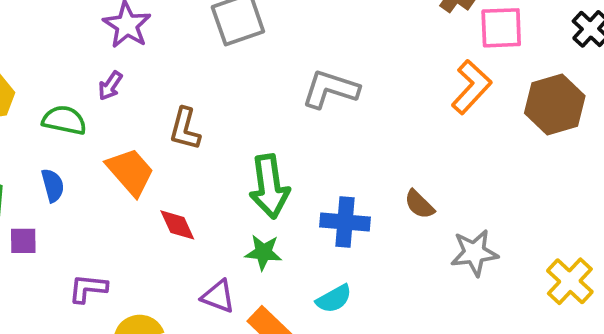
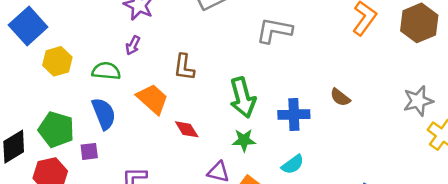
blue semicircle: (53, 185) -> (104, 114), size x1.5
gray star: (474, 253) -> (418, 101), moved

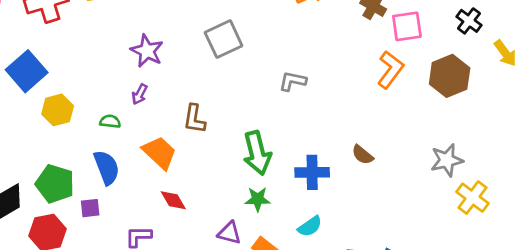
gray L-shape: (274, 30) -> (293, 81), size x0.7
green semicircle: (106, 71) -> (110, 121), size x0.7
red diamond: (187, 129) -> (173, 200), moved

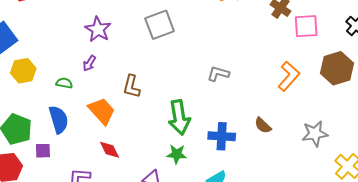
orange L-shape: (390, 70) -> (289, 76), moved
gray L-shape: (293, 81) -> (218, 74), moved
gray star: (447, 160) -> (315, 134), moved

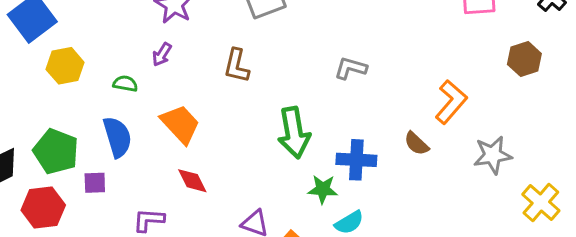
brown hexagon: (337, 68) -> (524, 59), size x0.7
orange L-shape: (289, 76) -> (451, 102), moved
brown L-shape: (131, 86) -> (237, 66), moved
green star: (177, 154) -> (323, 189), moved

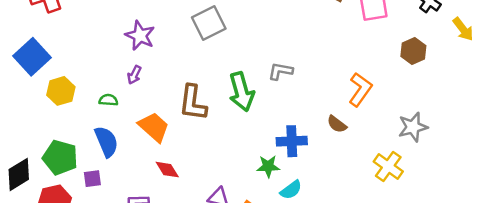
brown L-shape: (237, 66) -> (193, 103), moved, size x1.4
green arrow: (294, 133) -> (241, 92), moved
gray star: (493, 155) -> (413, 127), moved
yellow cross: (541, 203) -> (388, 166), moved

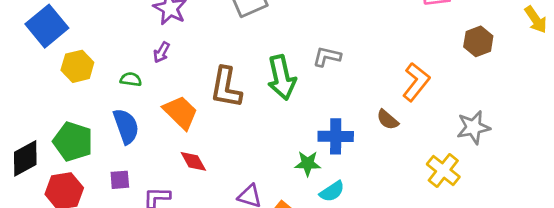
purple square: (92, 179) -> (120, 180), moved

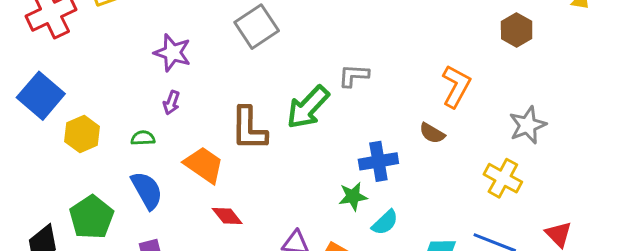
green arrow: (282, 78) -> (308, 107), turned 66
green pentagon: (73, 142) -> (92, 217), turned 30

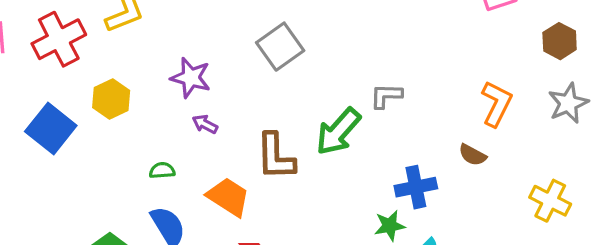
purple arrow: (171, 103) -> (205, 124), moved, turned 100
gray star: (528, 125) -> (568, 103), moved
yellow hexagon: (82, 134) -> (111, 99), moved

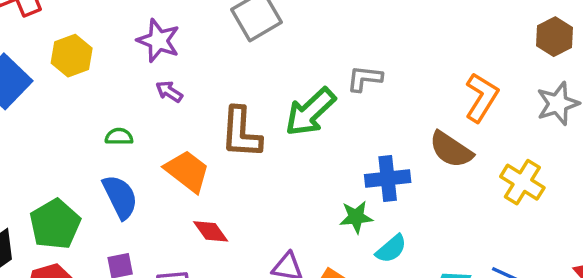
brown semicircle: (472, 155) -> (451, 150), size x1.5
yellow cross: (550, 201) -> (522, 182), moved

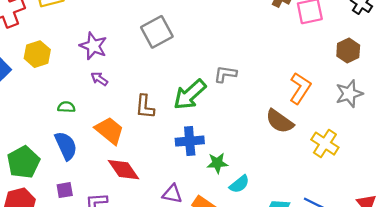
brown L-shape: (241, 133) -> (145, 107), size x0.7
blue cross: (388, 178) -> (190, 141), moved
red diamond: (211, 231) -> (124, 170), size x1.4

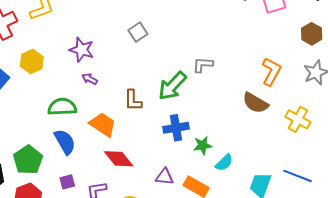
gray square: (157, 32) -> (138, 32), size x0.7
green semicircle: (66, 107) -> (62, 107), size x1.8

